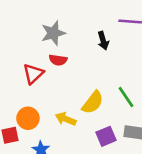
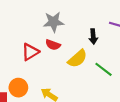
green line: (126, 97) -> (103, 69), moved, turned -30
yellow semicircle: (93, 102) -> (77, 59), moved

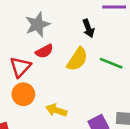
red semicircle: (53, 45) -> (44, 51), turned -32
orange circle: (18, 88) -> (23, 94), moved

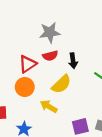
black arrow: (88, 28) -> (73, 61), moved
yellow semicircle: (77, 59) -> (61, 84), moved

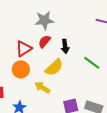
red semicircle: (50, 56) -> (44, 41), turned 144

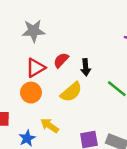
gray star: (44, 20) -> (33, 31), moved
yellow arrow: (42, 87) -> (50, 126), moved

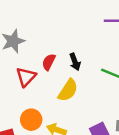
orange circle: (31, 93) -> (31, 120), moved

